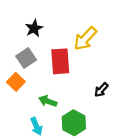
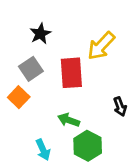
black arrow: (101, 90) -> (120, 107), turned -63
green arrow: (48, 101) -> (69, 120), moved

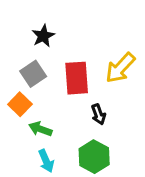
yellow arrow: (101, 46) -> (120, 68), moved
black arrow: (120, 107) -> (98, 114), moved
green arrow: (69, 120) -> (40, 129), moved

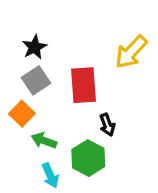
black star: (43, 36) -> (34, 47), moved
yellow arrow: (120, 68) -> (131, 52), moved
green hexagon: (94, 157) -> (88, 158), moved

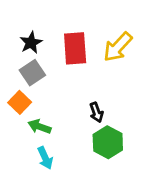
red rectangle: (84, 85) -> (75, 48), moved
green hexagon: (88, 158) -> (108, 142), moved

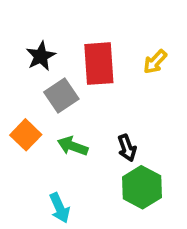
yellow arrow: (118, 47) -> (155, 62), size x0.6
gray square: (32, 73) -> (61, 95), moved
green arrow: (40, 127) -> (73, 146), moved

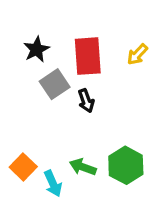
orange square: (26, 135) -> (23, 167), moved
green arrow: (73, 146) -> (83, 167), moved
black arrow: (127, 148) -> (86, 101), moved

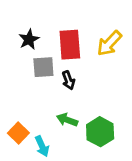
yellow arrow: (137, 54) -> (109, 43), size x1.5
gray square: (55, 84) -> (43, 67), turned 30
green arrow: (83, 167) -> (67, 120), moved

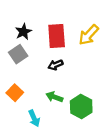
gray square: (43, 67) -> (18, 54), moved, turned -30
black arrow: (68, 80) -> (55, 65), turned 88
orange square: (18, 133) -> (15, 93), moved

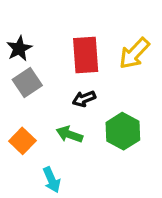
black star: (23, 32) -> (19, 49), moved
green arrow: (54, 97) -> (69, 134), moved
green hexagon: (81, 107) -> (123, 131), moved

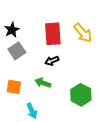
yellow arrow: (134, 53) -> (83, 33), turned -85
green hexagon: (123, 131) -> (81, 95), moved
orange square: (22, 141) -> (14, 87), turned -35

